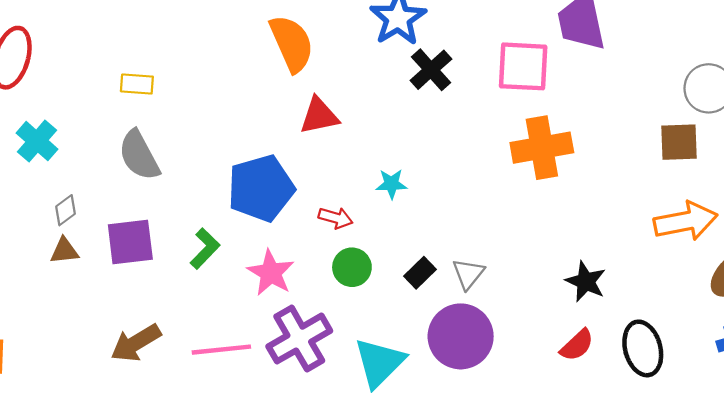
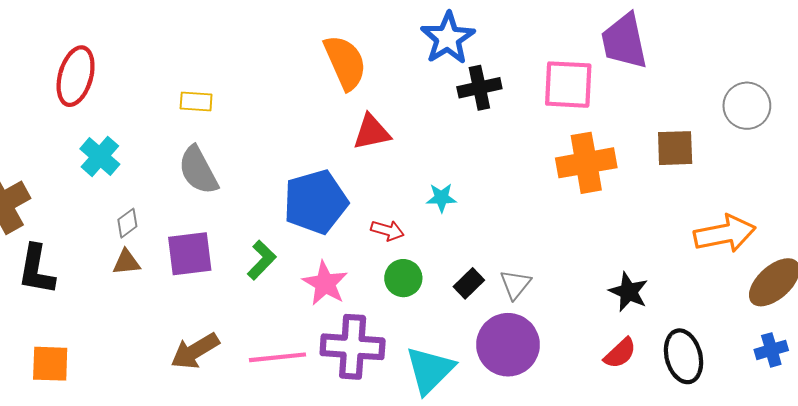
black cross: (431, 70) -> (479, 88), turned 30
brown square: (679, 142) -> (675, 148), moved
purple cross: (299, 339) -> (353, 347), turned 34

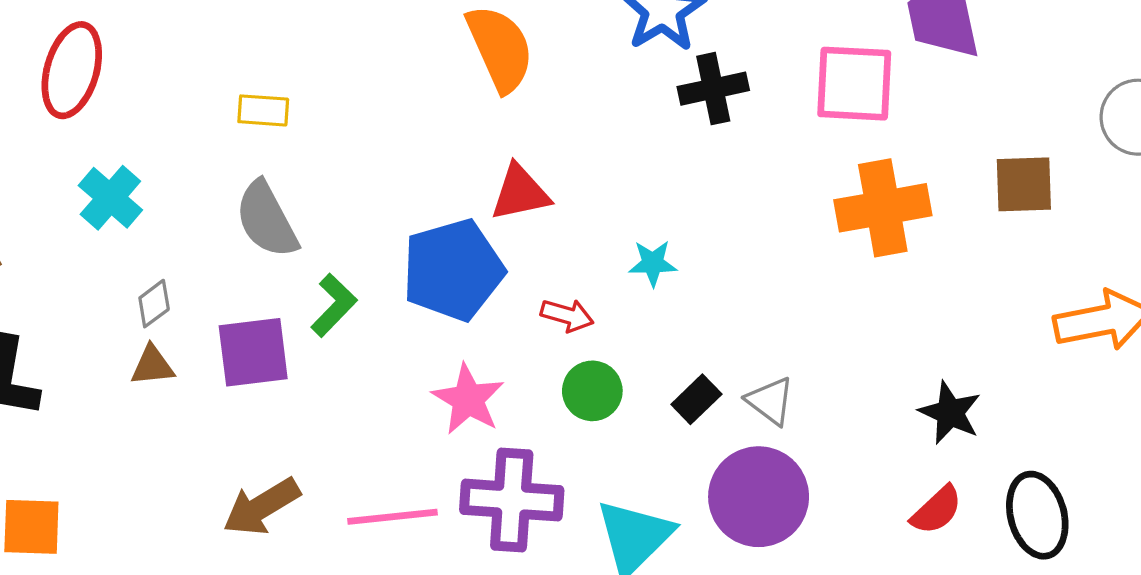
red triangle: (372, 132) -> (520, 193), moved
green L-shape: (262, 260) -> (334, 305), moved
gray triangle: (515, 284) -> (770, 401), turned -32

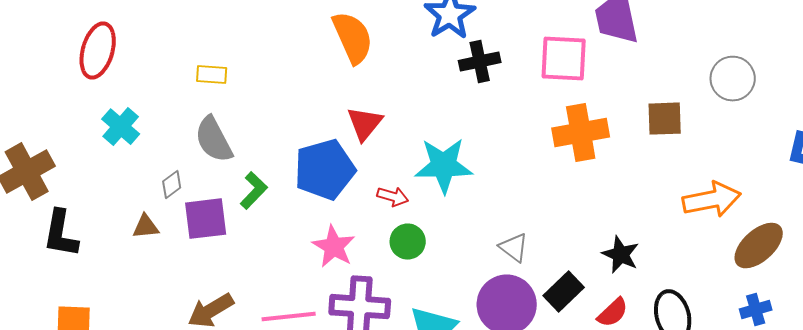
red triangle: (520, 193) -> (365, 124), turned -39
cyan star: (653, 263) -> (444, 166), size x2.0
gray diamond: (154, 304) -> (172, 185), moved
black rectangle: (696, 399) -> (564, 292), moved, size x1.4

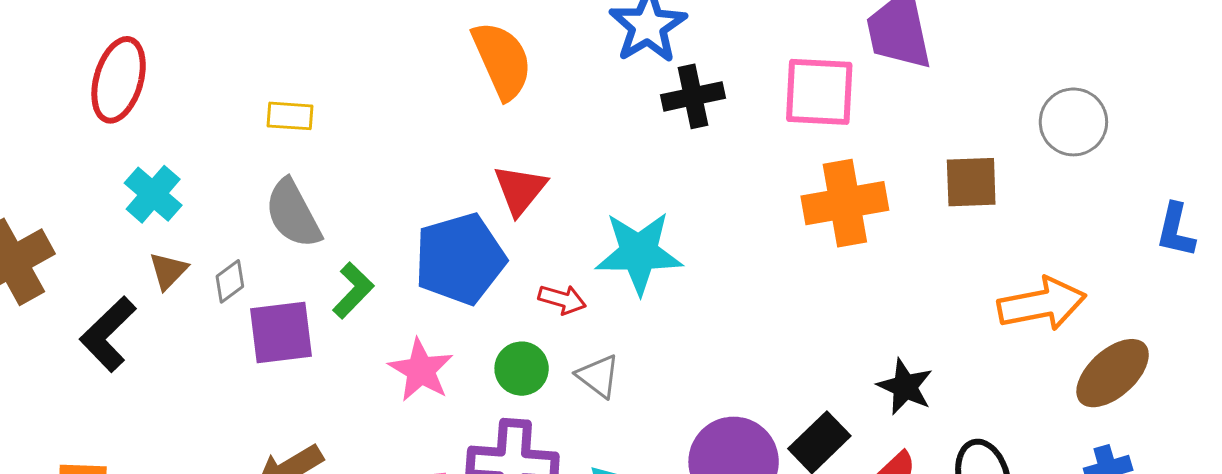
brown triangle: (146, 227) -> (168, 271), moved, turned -40
black L-shape: (61, 234) -> (108, 334), moved, turned 36
green circle: (408, 242) -> (522, 369), moved
pink star: (334, 247) -> (421, 370), moved
gray triangle: (514, 248) -> (598, 376), moved

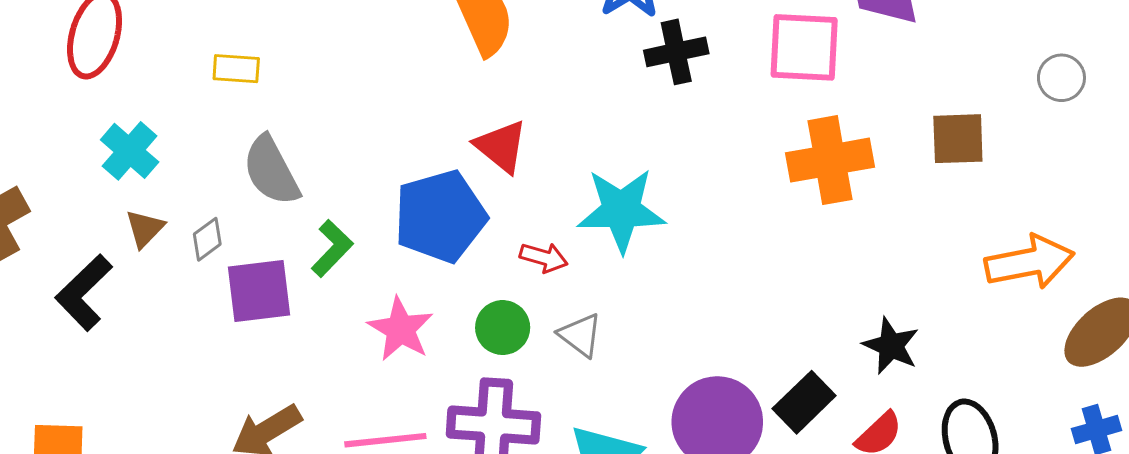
yellow rectangle: (290, 116) -> (236, 69), moved
gray circle: (1073, 122) -> (1061, 78), size x0.7
red triangle: (520, 190) -> (501, 146), turned -30

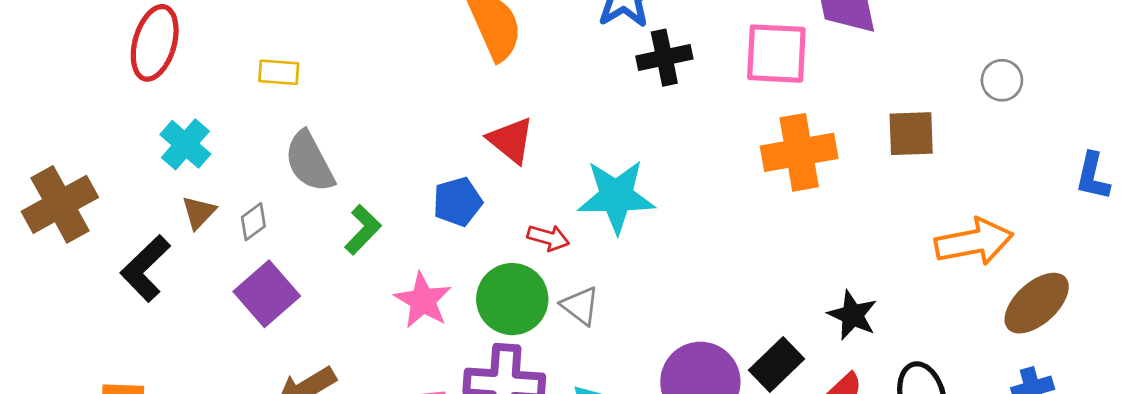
blue pentagon: (440, 216) -> (458, 202), size x0.6
purple square: (259, 291) -> (267, 294), moved, turned -34
green circle: (503, 328) -> (512, 299), size x1.5

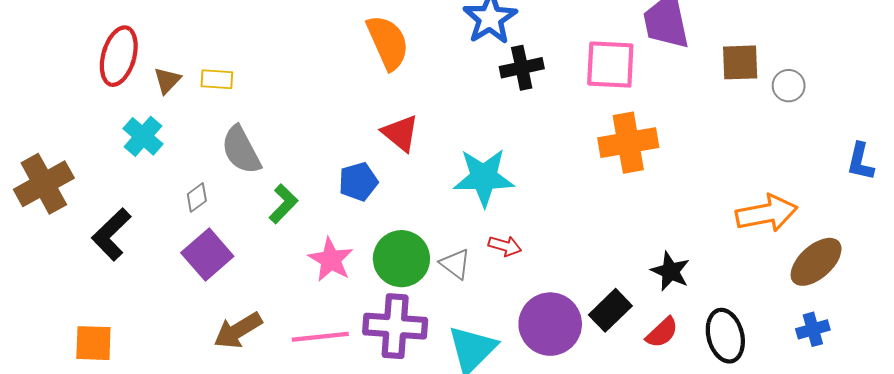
brown square: (911, 134) -> (740, 62), moved
brown triangle: (199, 212) -> (167, 80), moved
red arrow: (548, 238) -> (505, 246), moved

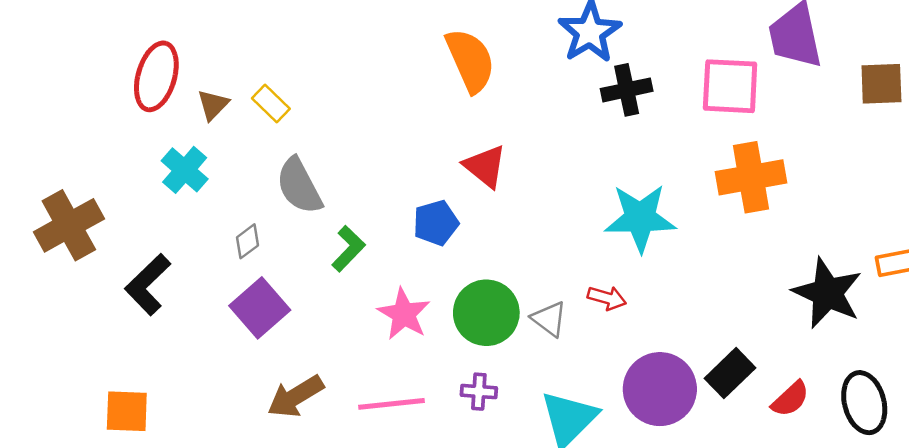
yellow rectangle: (217, 79) -> (271, 103), turned 40
cyan star: (484, 177) -> (640, 218), moved
black star: (670, 271) -> (827, 293), moved, size x1.5
purple cross: (395, 326) -> (479, 392), size x0.5

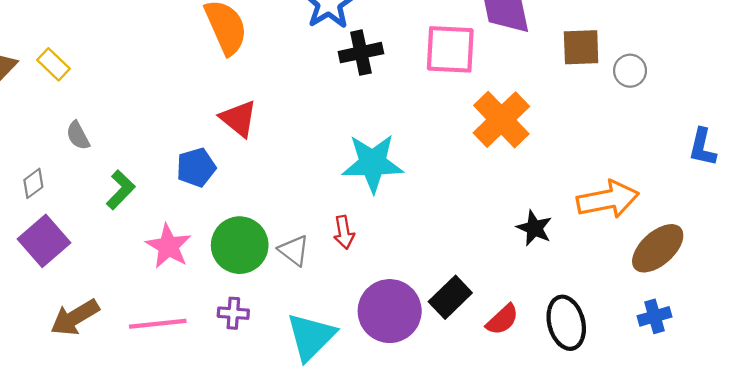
orange cross: (751, 177) -> (501, 120), moved, turned -34
gray semicircle: (299, 186) -> (78, 136), size x0.6
black star: (827, 293) -> (534, 228), size x0.6
red arrow: (607, 298) -> (344, 232), turned 64

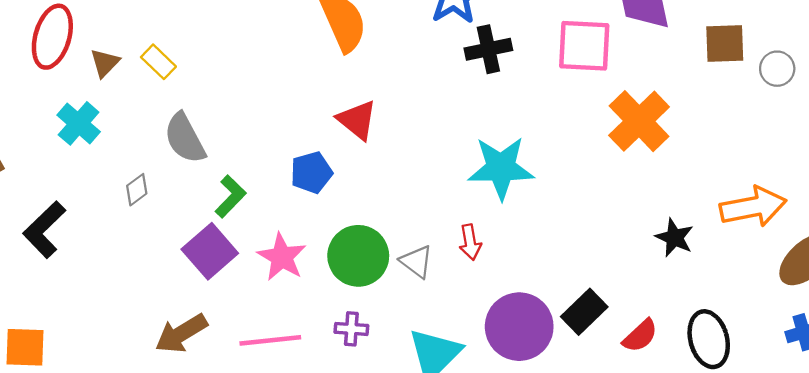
gray semicircle: (78, 136) -> (185, 138), size x1.6
purple square: (44, 241) -> (210, 251), moved

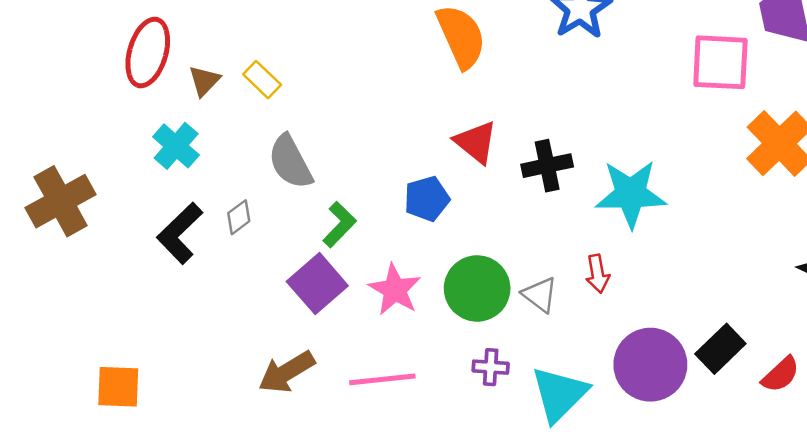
black cross: (488, 49) -> (547, 166), moved
black L-shape: (44, 230) -> (180, 233), moved
purple cross: (351, 329) -> (491, 367), moved

